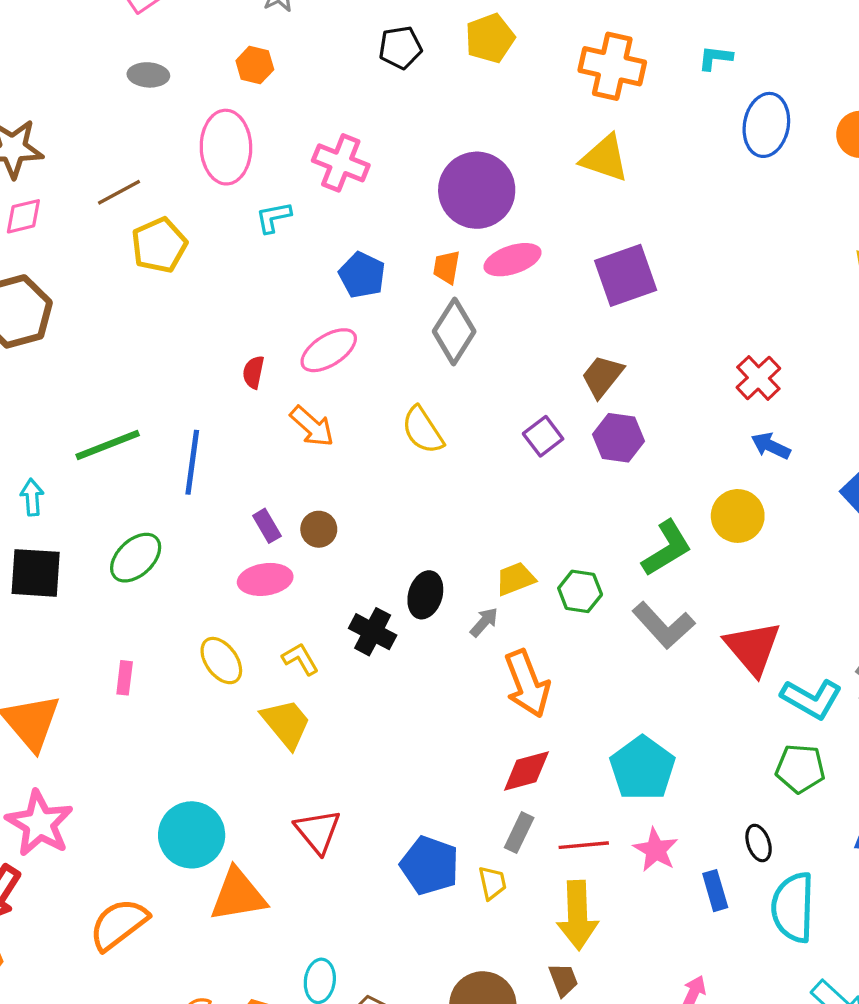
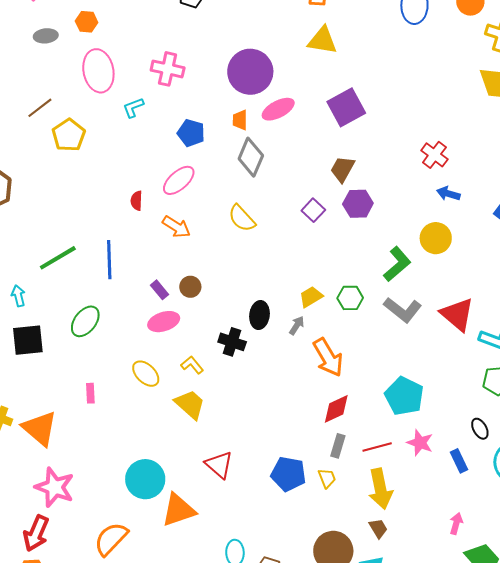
orange hexagon: (255, 65) -> (87, 22), moved

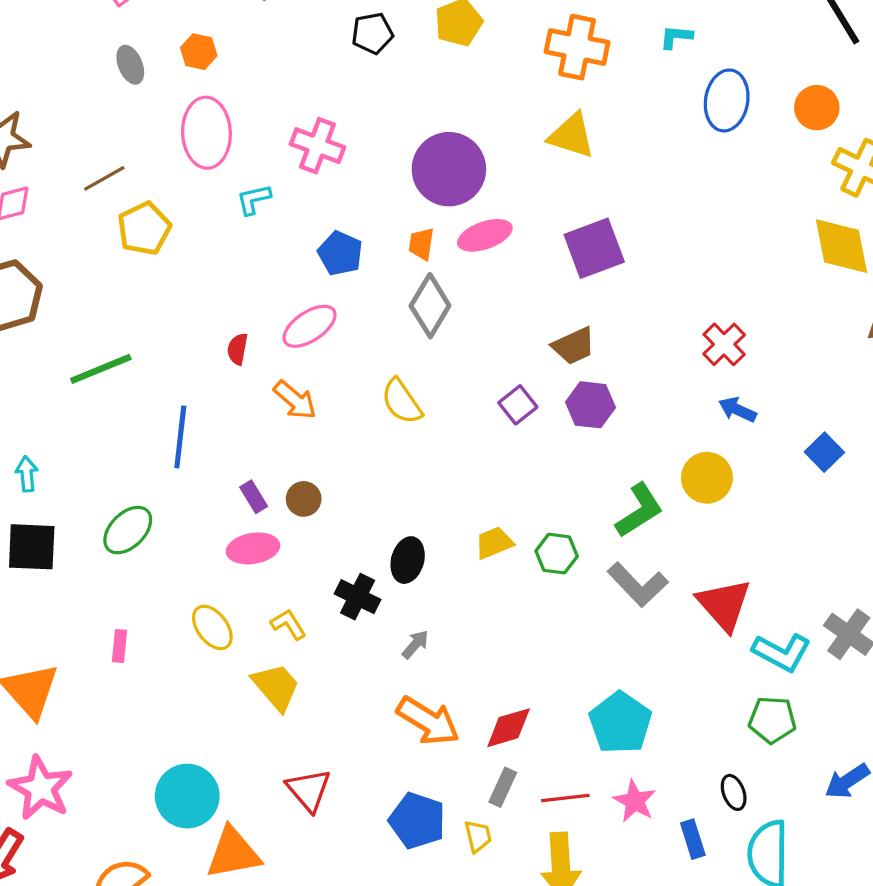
gray ellipse: (46, 36) -> (130, 65), turned 65
brown trapezoid: (342, 169) -> (574, 346), turned -152
green line: (58, 258) -> (101, 369), moved
gray arrow: (297, 325) -> (415, 644), moved
orange arrow: (328, 357) -> (428, 721), moved, turned -36

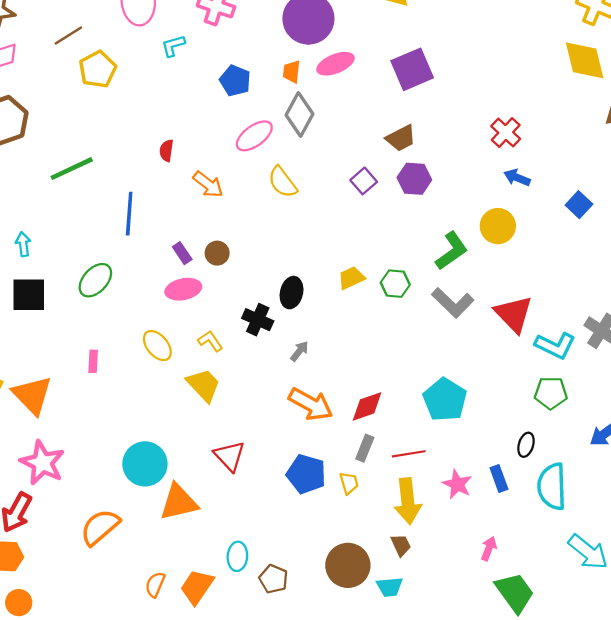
pink ellipse: (310, 326) -> (254, 136), moved
black ellipse: (734, 792) -> (526, 445), turned 40
pink star: (635, 801) -> (457, 484), moved

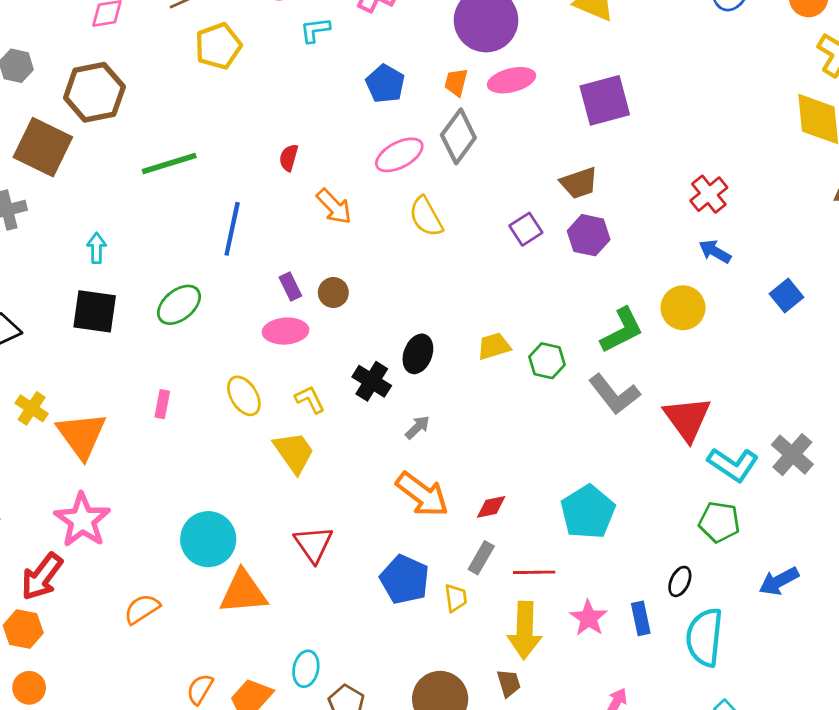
red diamond: (367, 406) -> (491, 507), size x0.7
orange semicircle: (100, 527) -> (142, 609), size x0.7

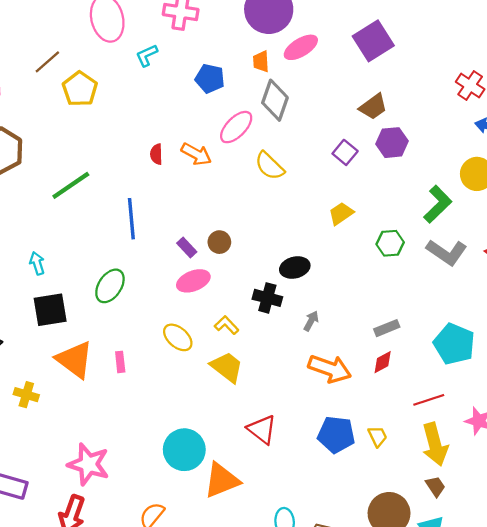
orange arrow: (334, 206) -> (196, 154), moved
yellow trapezoid: (494, 346) -> (341, 214), moved
black ellipse: (418, 354) -> (295, 268), turned 72
orange triangle: (82, 435) -> (75, 360), moved
gray rectangle: (481, 558) -> (387, 328), moved, turned 55

